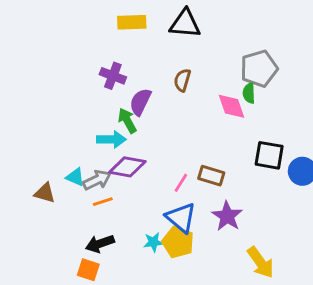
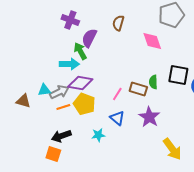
green semicircle: (249, 93) -> (153, 82), moved
cyan triangle: (75, 177) -> (44, 90), turned -32
blue triangle: (181, 218) -> (117, 118), size x0.7
yellow pentagon: (178, 242) -> (84, 104), moved

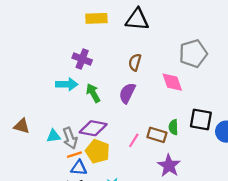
purple semicircle: (89, 38) -> (127, 93), moved
cyan arrow: (69, 64) -> (67, 84), moved
gray arrow: (59, 92) -> (70, 138), turned 96
brown triangle: (23, 101) -> (22, 126), moved
blue triangle: (117, 118) -> (79, 168), moved, turned -35

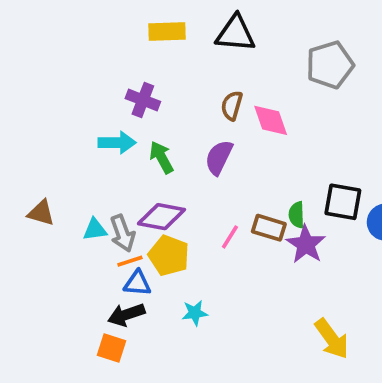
gray pentagon: (193, 54) -> (330, 65), moved
pink diamond: (172, 82) -> (271, 120), moved
purple star: (169, 166) -> (306, 244), moved

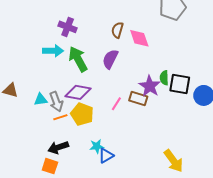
green arrow: (161, 157) -> (78, 59), size x1.4
green semicircle: (297, 215) -> (164, 78), moved
purple star: (306, 244) -> (150, 86), moved
blue triangle: (137, 283) -> (106, 156), moved, turned -35

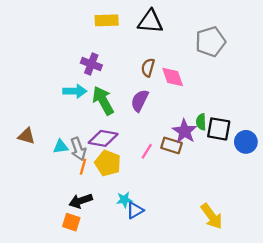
orange line: (60, 117) -> (83, 167), turned -56

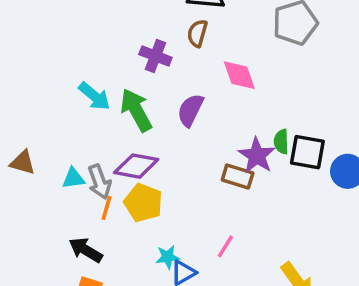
purple cross: (91, 64) -> (155, 56), moved
brown semicircle: (148, 68) -> (197, 33), moved
cyan arrow: (75, 91) -> (94, 96), turned 40
pink line: (147, 151) -> (225, 246), moved
black arrow: (81, 201) -> (86, 250), moved, turned 50

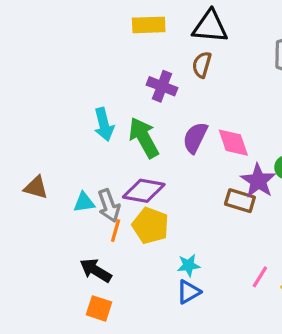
pink diamond: (239, 75) -> (233, 143), moved
cyan arrow: (94, 96) -> (104, 124), turned 36
pink line: (225, 246) -> (260, 277), moved
cyan star: (168, 257) -> (189, 265), moved

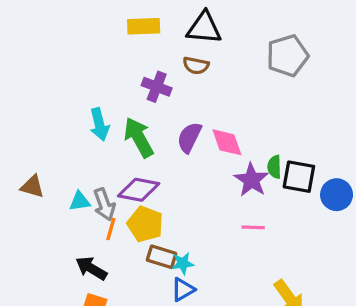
brown semicircle: (202, 65) -> (196, 65), turned -95
brown rectangle: (240, 201) -> (162, 257), moved
pink line: (260, 277) -> (253, 227), moved, turned 60

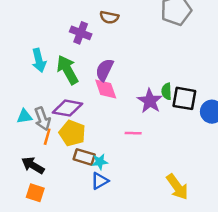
pink diamond: (227, 142) -> (106, 89), moved
pink line: (253, 227) -> (133, 133), moved

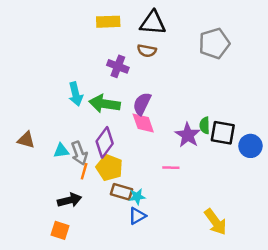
green arrow: (67, 70) -> (105, 104), turned -52
purple diamond: (67, 108) -> (105, 142), turned -64
black arrow: (33, 165) -> (70, 200), turned 135
orange square: (35, 193) -> (60, 230), moved

